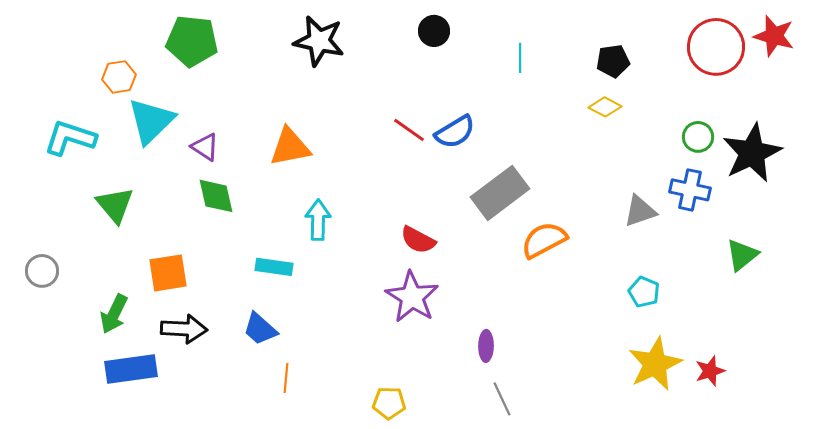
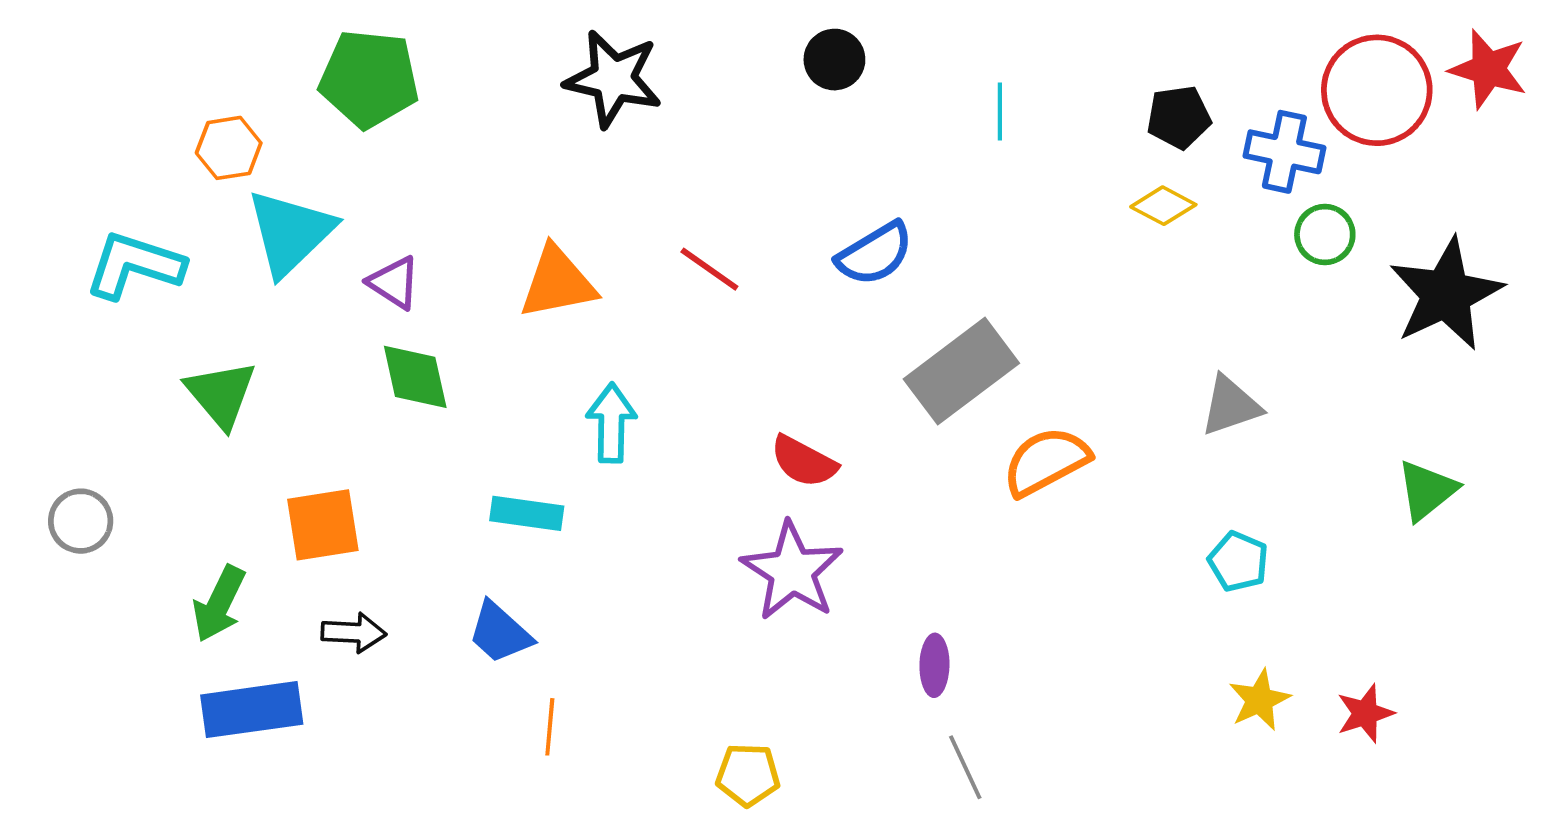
red line: (409, 130) -> (709, 269), moved
green circle: (698, 137) -> (1325, 235), moved
blue cross: (690, 190) -> (1284, 152), moved
black arrow: (184, 329) -> (354, 633), size x0.7
yellow star: (655, 364) -> (1259, 700), size x0.6

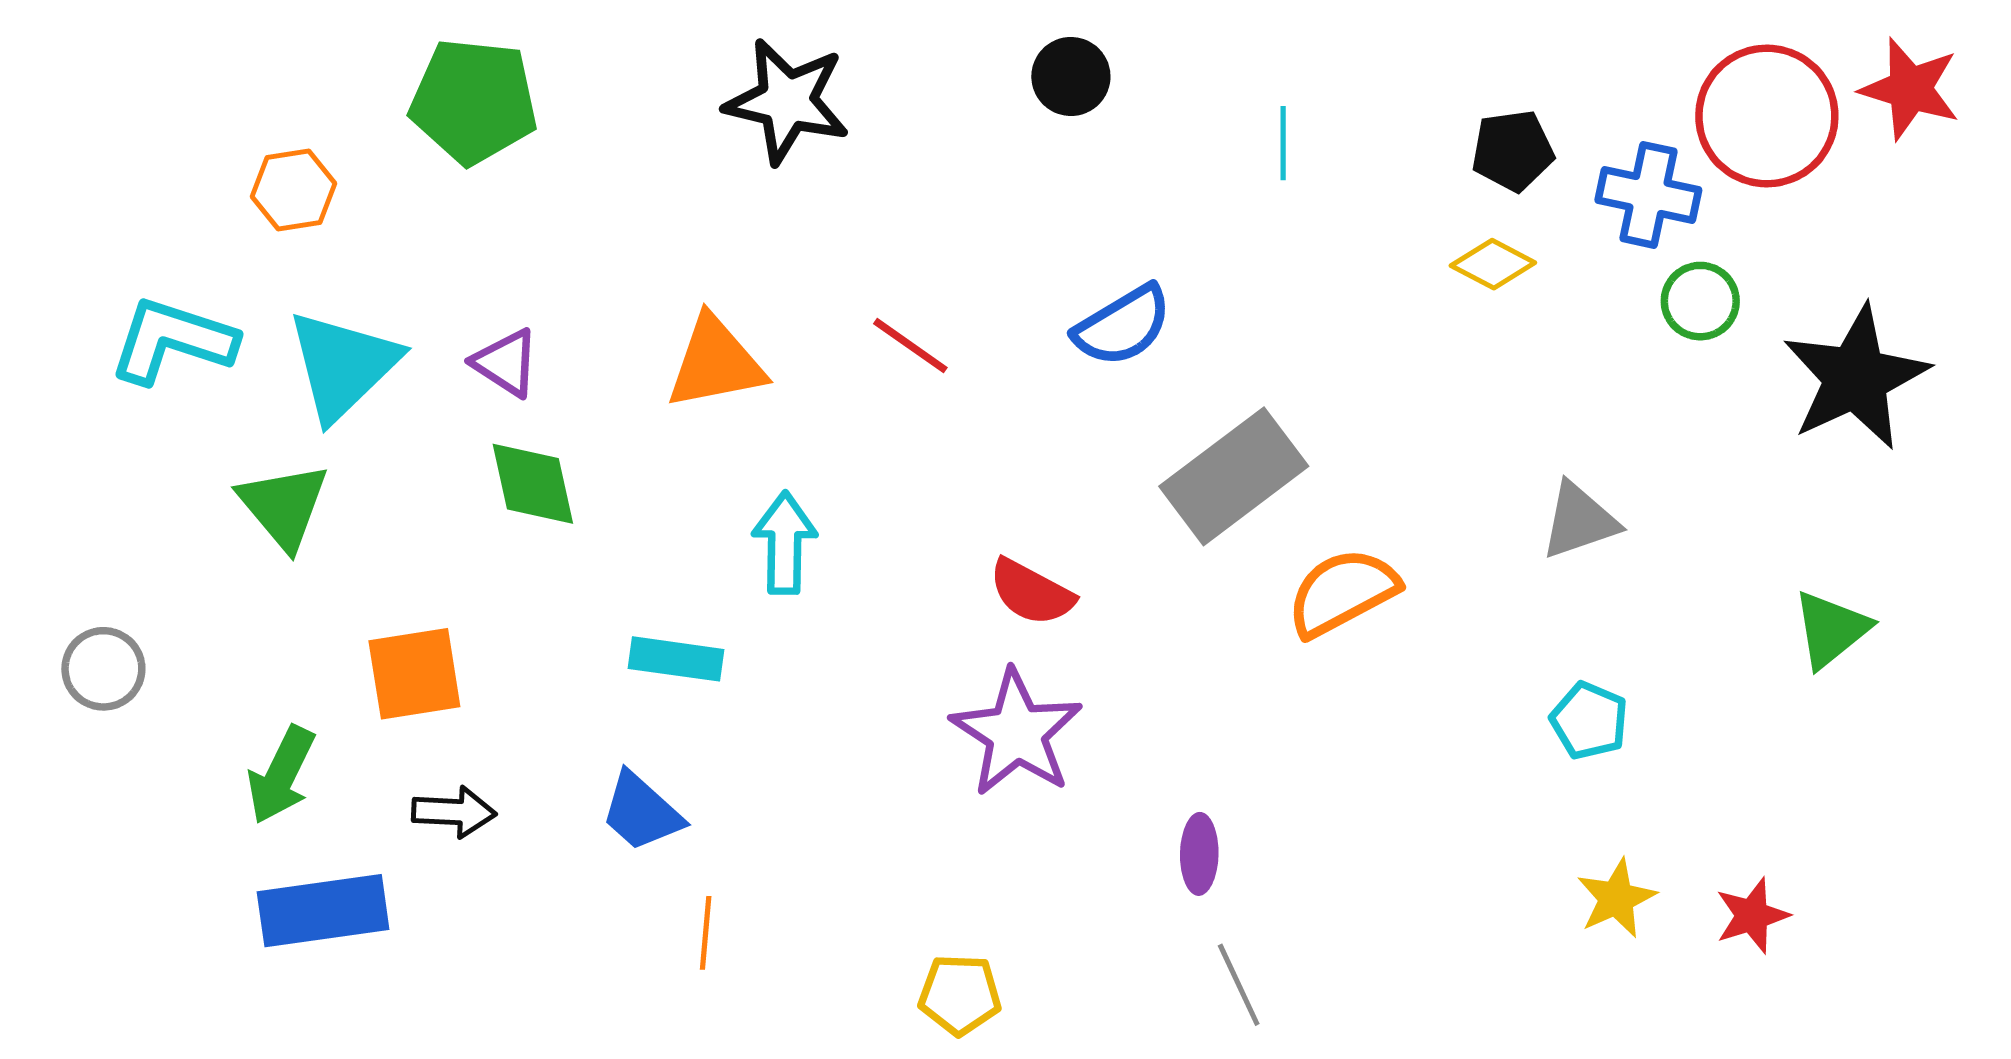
cyan triangle: (290, 233) -> (343, 365), moved

